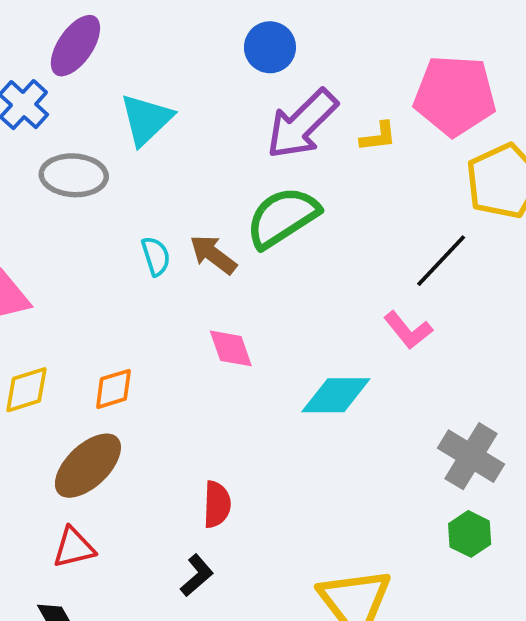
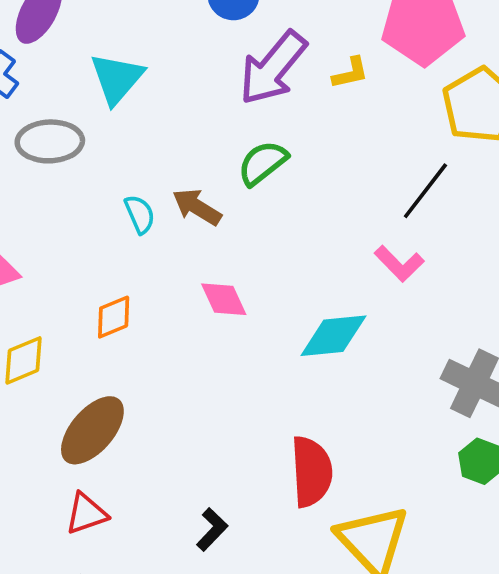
green semicircle: (282, 217) -> (263, 163), size x0.7
orange diamond: (113, 389) -> (114, 317), moved
red semicircle: (217, 504) -> (311, 472), moved, size x1.5

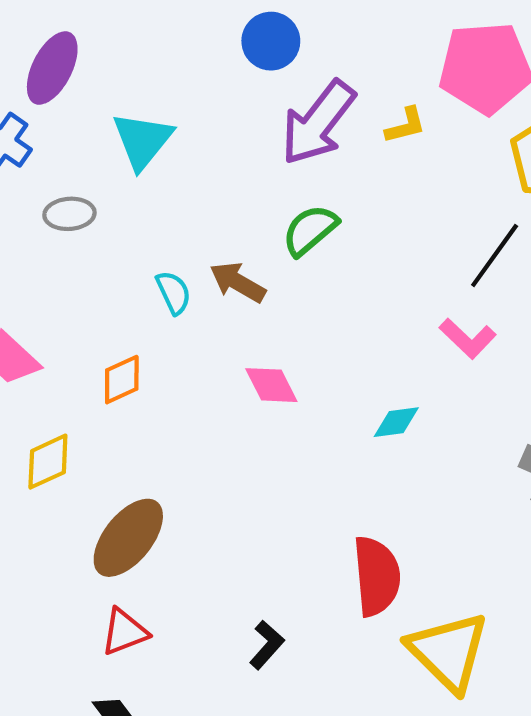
gray ellipse: (50, 141) -> (69, 214), size x0.7
orange diamond: (114, 317) -> (122, 380), moved
cyan diamond: (333, 336) -> (396, 422), size x0.6

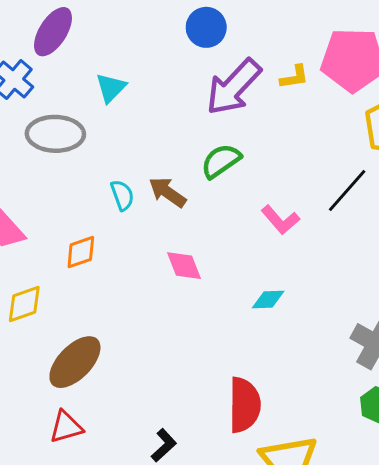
yellow L-shape: (406, 125) -> (294, 77), moved
cyan triangle: (143, 140) -> (111, 88), size x0.7
gray ellipse: (69, 214) -> (55, 134), size x1.6
pink L-shape: (468, 338) -> (280, 220), moved

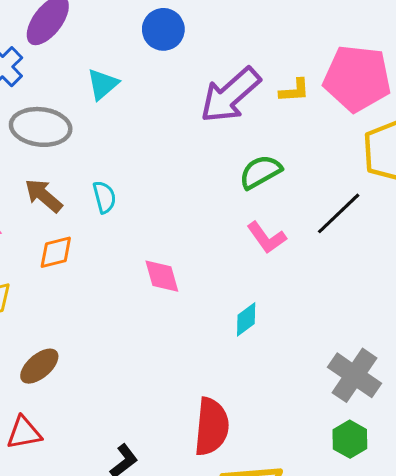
blue circle: (206, 27) -> (163, 29), moved
green semicircle: (221, 161) -> (260, 172), moved
brown arrow: (167, 192) -> (43, 196), moved
cyan diamond: (268, 300) -> (246, 319), turned -40
brown ellipse: (75, 362) -> (39, 366), size x0.7

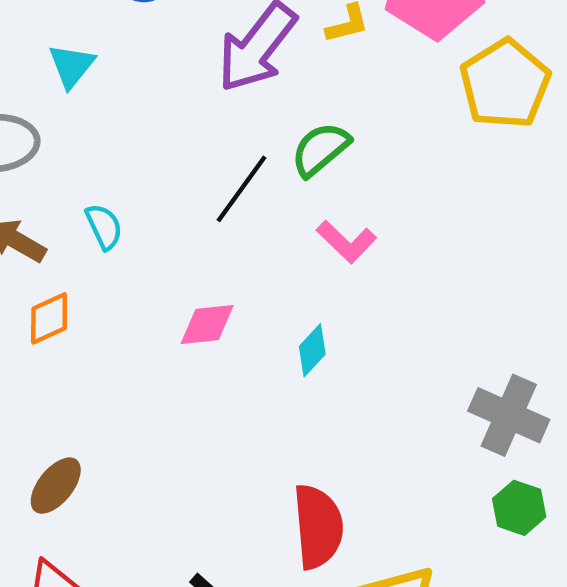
black line: (339, 213) -> (241, 189), moved
pink diamond: (162, 276) -> (207, 324), turned -69
cyan diamond: (246, 319) -> (312, 350), moved

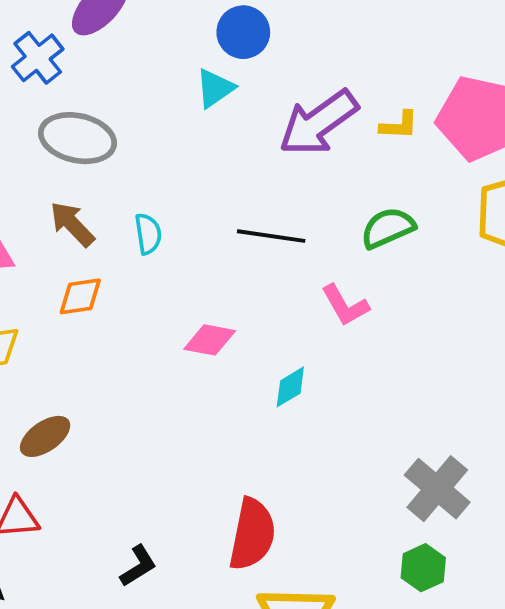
cyan triangle: (71, 66) -> (215, 88), moved
green semicircle: (320, 149) -> (388, 228), moved
black line: (241, 189) -> (271, 236), turned 46

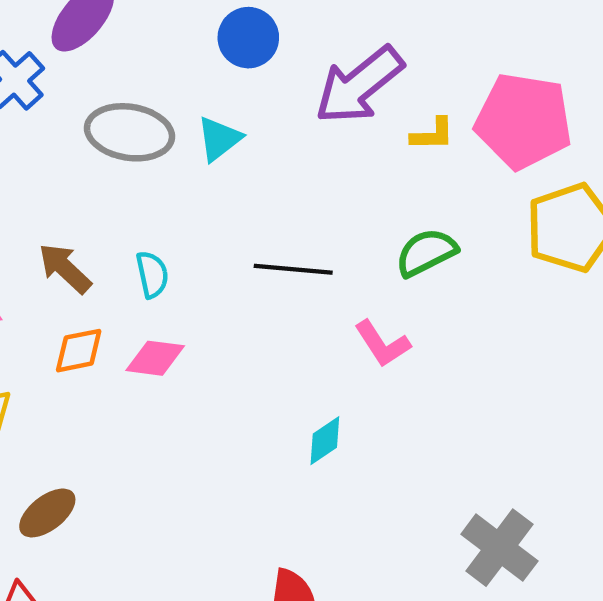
cyan triangle: (215, 88) -> (219, 139), moved
purple arrow: (318, 123) -> (359, 85), moved
gray ellipse: (77, 138) -> (130, 132), moved
pink diamond: (210, 340) -> (155, 358), moved

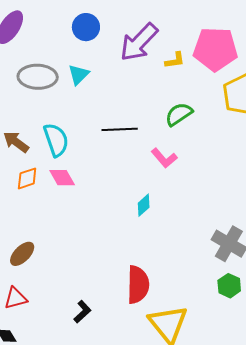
cyan semicircle: (152, 275) -> (56, 140), size x1.6
pink diamond: (155, 358) -> (62, 178), turned 60

